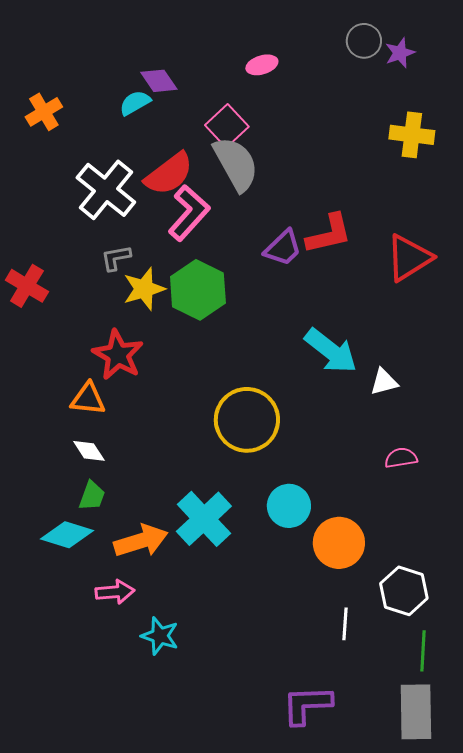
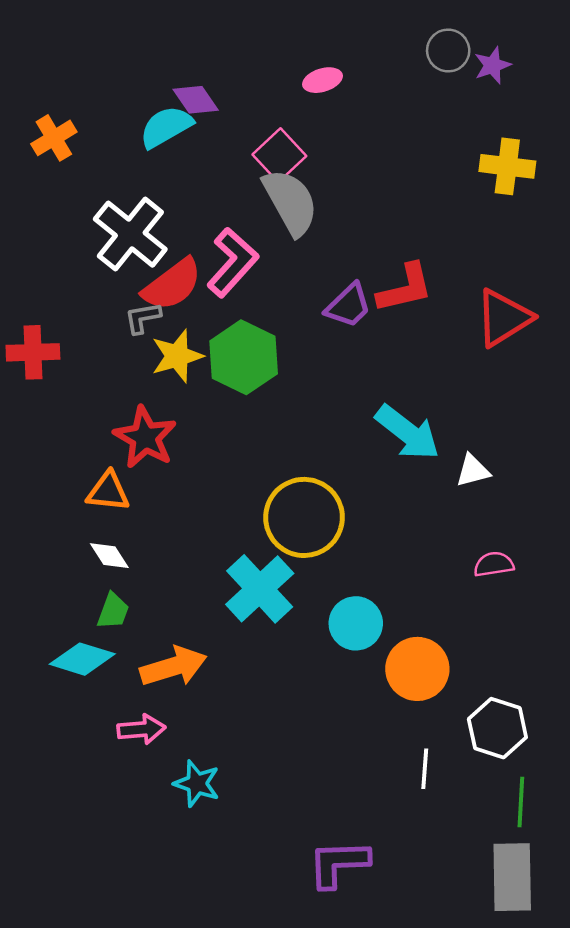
cyan semicircle: (135, 103) -> (166, 127), size x1.4
red semicircle: (169, 174) -> (172, 285), moved
red cross: (27, 286) -> (33, 352), turned -33
cyan cross: (204, 519) -> (260, 589), moved
purple L-shape: (307, 705) -> (339, 864), moved

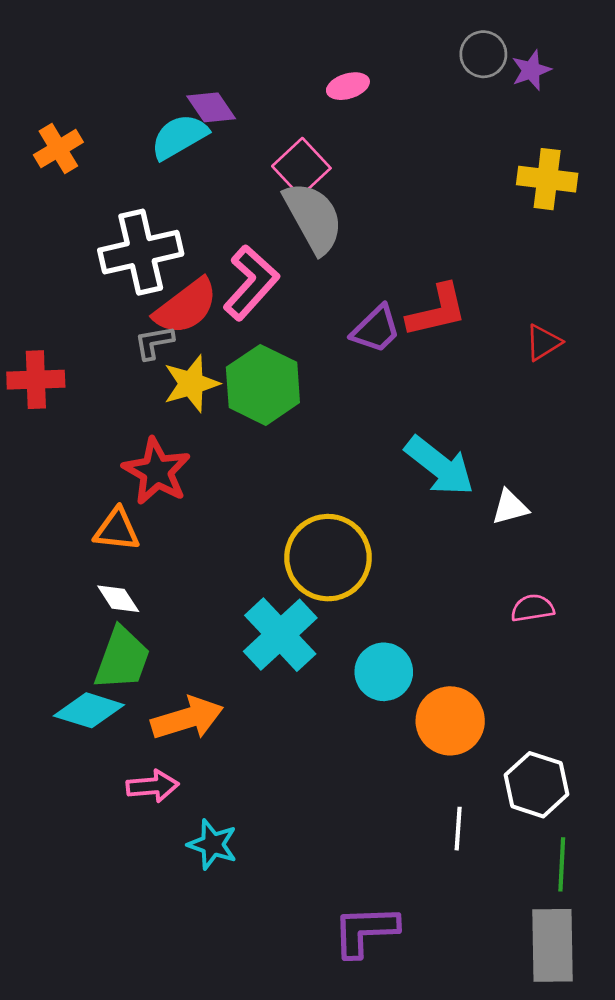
white cross: (130, 234) -> (141, 252), turned 38
red triangle: (504, 318) -> (543, 342), size x0.6
green trapezoid: (113, 611) -> (122, 659), size x1.6

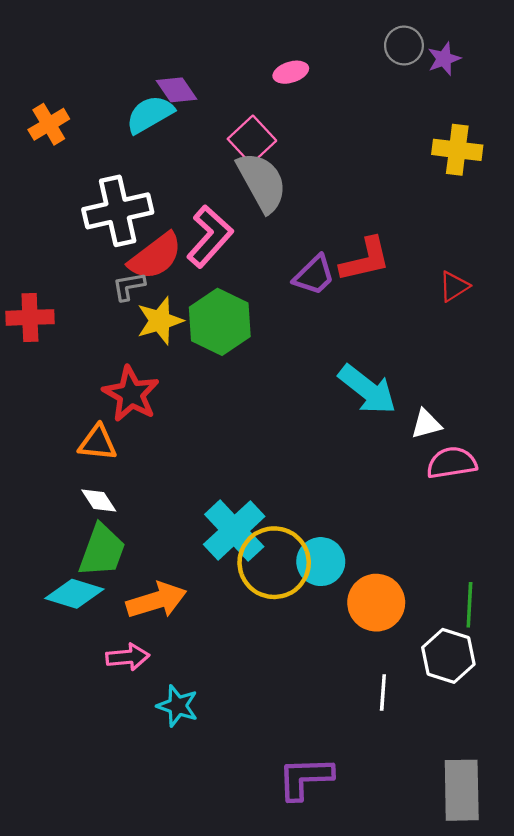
yellow circle: (328, 558) -> (274, 563), moved
pink semicircle: (533, 608) -> (452, 463), moved, size x1.4
green line: (562, 864) -> (469, 605), moved

